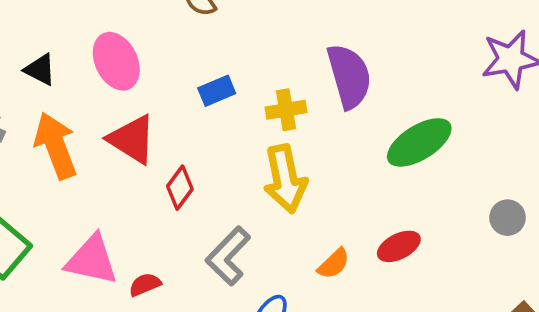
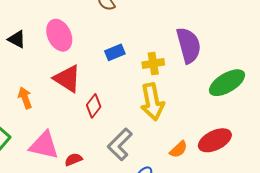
orange arrow: (56, 146) -> (25, 98), moved, size x0.6
red ellipse: (399, 246) -> (215, 140), size x1.4

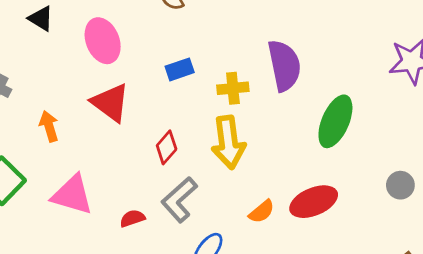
black triangle: (17, 39) -> (41, 19), moved
green ellipse: (227, 83) -> (335, 121), turned -39
red diamond: (94, 106) -> (167, 147), moved
red semicircle: (73, 159) -> (132, 218), moved

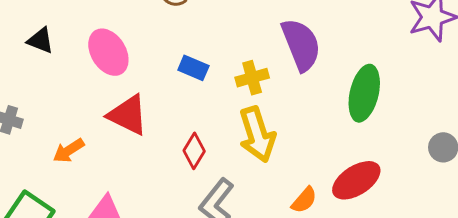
blue rectangle: (180, 69) -> (193, 68), turned 52
orange arrow: (49, 126) -> (69, 151), turned -96

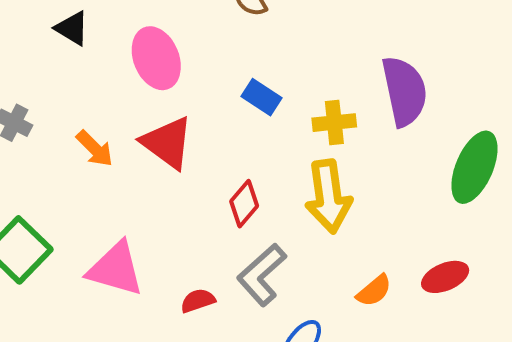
orange arrow: (69, 151) -> (95, 149), moved, turned -112
red ellipse: (356, 180) -> (445, 277), size x0.7

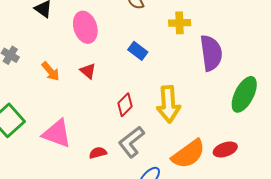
yellow cross: (334, 123) -> (180, 23), moved
red triangle: (167, 143) -> (88, 71), size x0.6
orange semicircle: (374, 291) -> (188, 154), size x1.8

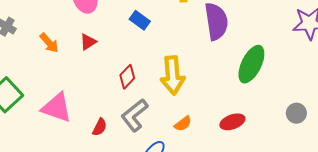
red triangle: (88, 71) -> (88, 42), turned 48
red semicircle: (98, 153) -> (100, 127), turned 132
orange semicircle: (188, 154) -> (183, 124), moved, size x0.5

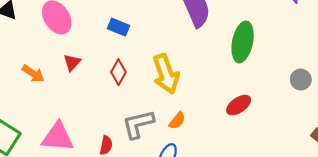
red diamond: (127, 77) -> (118, 72), moved
gray L-shape: (135, 115) -> (138, 124), turned 40
orange semicircle: (183, 124) -> (177, 121), moved

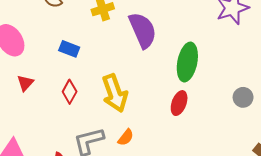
red ellipse: (239, 105) -> (179, 103), moved, turned -35

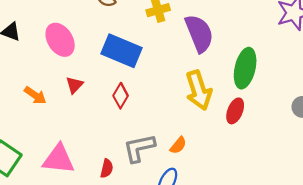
blue rectangle: (69, 49) -> (122, 51), size x1.8
yellow arrow: (115, 93) -> (199, 90), moved

